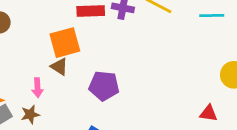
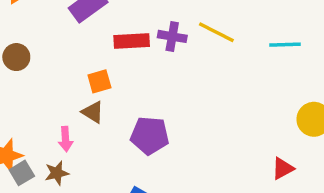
orange square: (65, 43) -> (99, 81), size x0.6
red triangle: (209, 113) -> (283, 168), turned -36

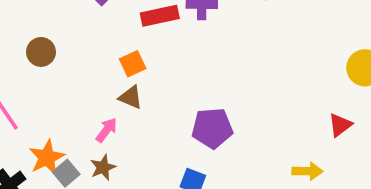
purple pentagon: (150, 135) -> (212, 128), moved
pink arrow: (66, 139) -> (106, 130), turned -130

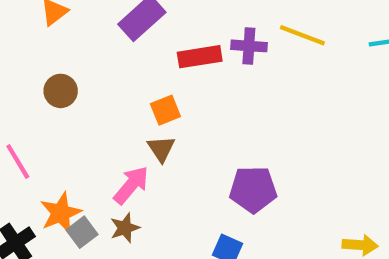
brown triangle: (131, 97) -> (161, 149), turned 30
pink arrow: (106, 130) -> (131, 185), size x1.4

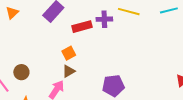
brown circle: (61, 91) -> (21, 72), moved
brown triangle: (161, 149) -> (69, 71), turned 40

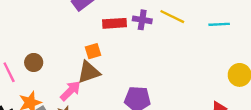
brown triangle: (69, 71) -> (89, 72), size x1.5

